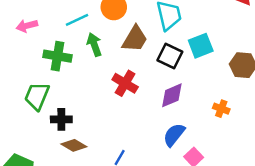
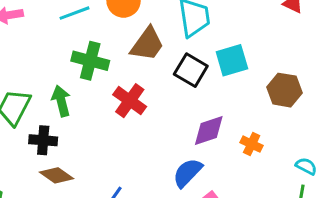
green arrow: (94, 45) -> (61, 101), moved
green cross: (58, 56) -> (90, 61), moved
purple diamond: (172, 95) -> (209, 130), moved

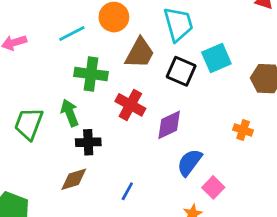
purple diamond: (209, 130) -> (169, 125), moved
black cross: (43, 140) -> (88, 142), moved
brown diamond: (57, 175) -> (74, 179), turned -44

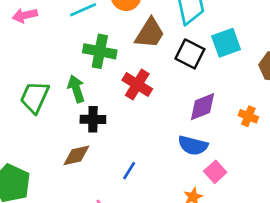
purple diamond: (169, 125) -> (203, 107), moved
blue semicircle: (189, 162) -> (193, 145), turned -116

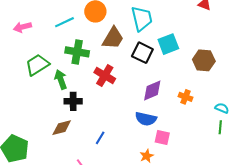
green trapezoid: (35, 97) -> (37, 65), moved, turned 35
pink square: (215, 172) -> (162, 138), turned -35

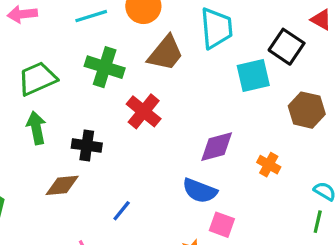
black square: (142, 53) -> (287, 47), moved
green arrow: (61, 79) -> (36, 128), moved

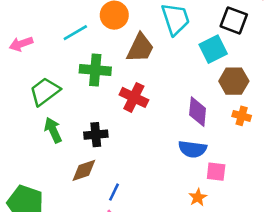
brown hexagon: (307, 110) -> (234, 81), moved
purple diamond: (217, 147) -> (198, 112), turned -56
blue line: (122, 211) -> (114, 192), moved

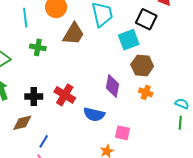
cyan line: (75, 33) -> (25, 18), turned -72
green cross: (95, 70) -> (38, 47), size x0.7
red cross: (134, 97) -> (65, 95), moved
blue semicircle: (192, 149) -> (94, 114), moved

